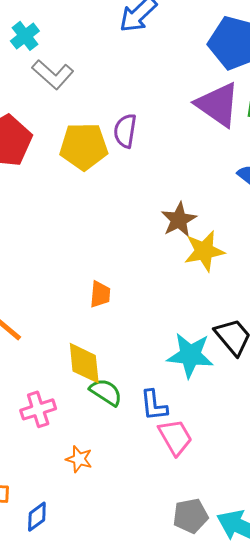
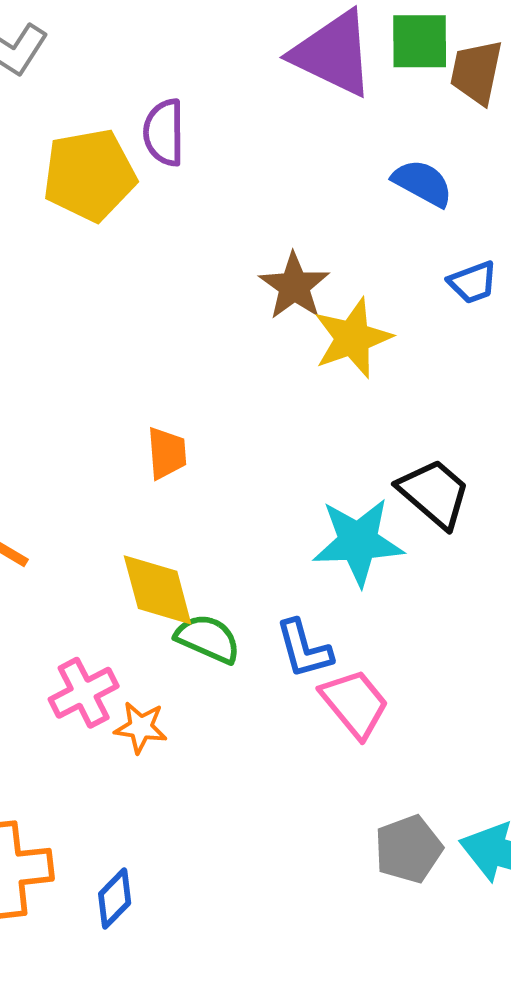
orange star: (79, 459) -> (141, 727), moved

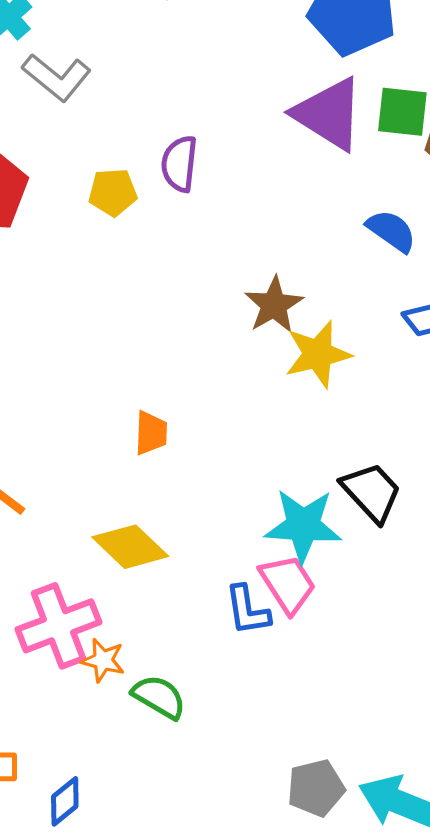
yellow pentagon: (89, 175) -> (113, 192), size x0.6
yellow diamond: (158, 590) -> (130, 547), turned -38
green semicircle: (208, 639) -> (159, 697), moved
pink cross: (84, 693) -> (58, 626), size x1.4
pink trapezoid: (355, 703) -> (288, 584), moved

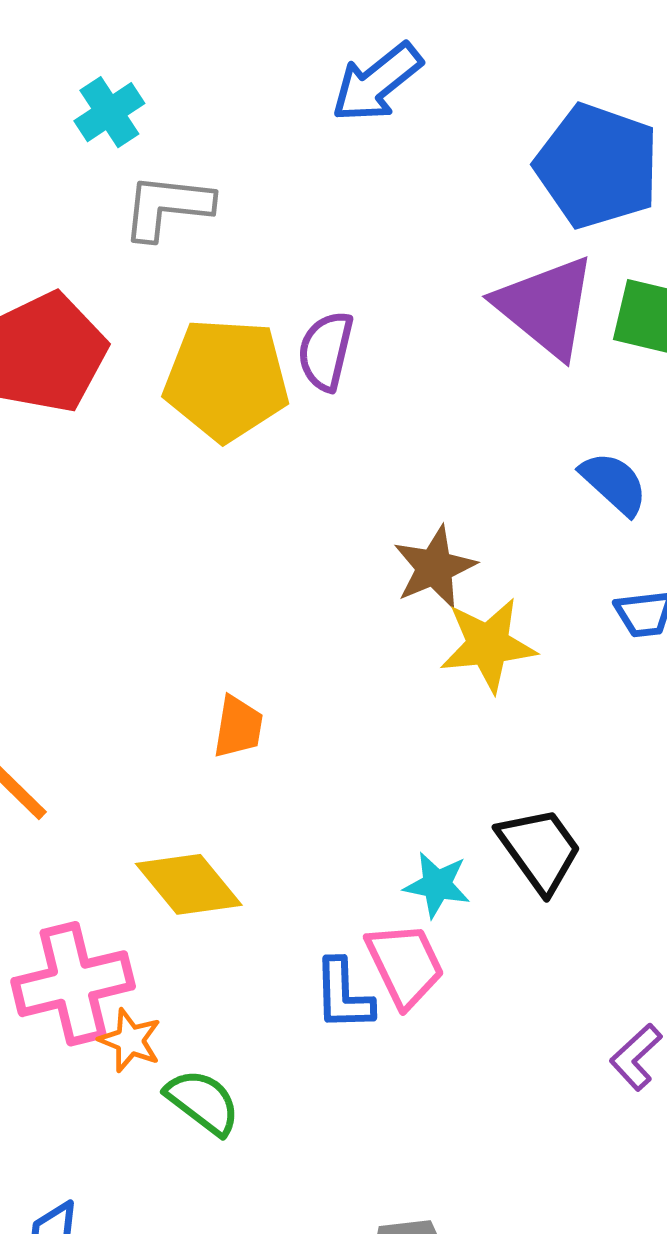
gray L-shape: (57, 77) -> (167, 207), turned 140
yellow pentagon: (113, 192) -> (226, 380), size x1.8
cyan star: (303, 526) -> (437, 885), size x0.6

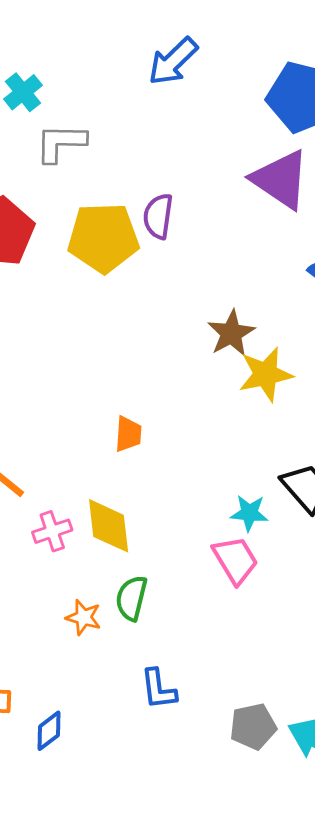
yellow diamond: (189, 884) -> (109, 526), turned 38
pink cross: (73, 984) -> (52, 531), moved, size x0.6
blue L-shape: (343, 995) -> (158, 689), moved
green semicircle: (203, 1102) -> (131, 598), moved, turned -108

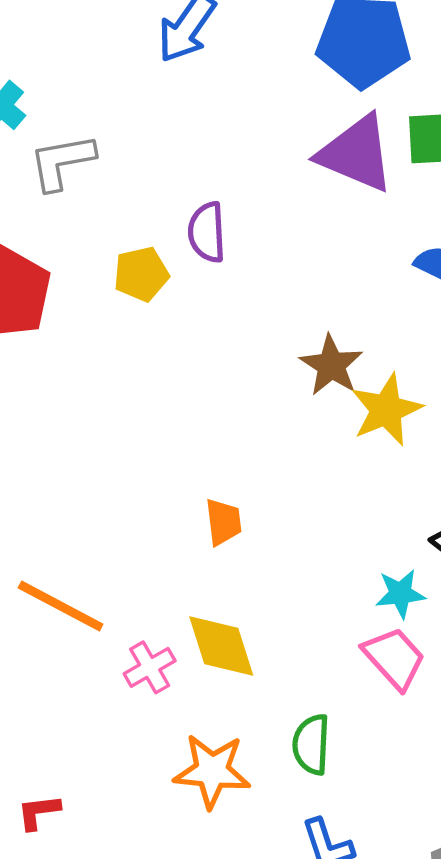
yellow pentagon: (103, 238) -> (141, 274), size x0.6
green semicircle: (131, 598) -> (311, 744), moved
orange star: (83, 617) -> (212, 771), size x1.6

